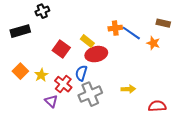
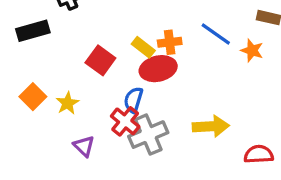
orange cross: (115, 28) -> (170, 42), moved
red cross: (63, 84) -> (125, 121), moved
yellow arrow: (128, 89) -> (211, 126), size x1.5

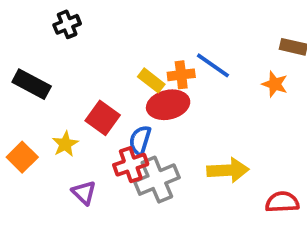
black rectangle: (33, 31) -> (32, 84), moved, turned 44
blue line: (216, 34) -> (213, 65), moved
red square: (100, 60) -> (103, 118), moved
orange square: (33, 97) -> (22, 157), moved
red cross: (125, 121) -> (131, 165), turned 32

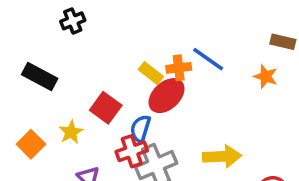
red ellipse: (168, 105) -> (166, 96), turned -30

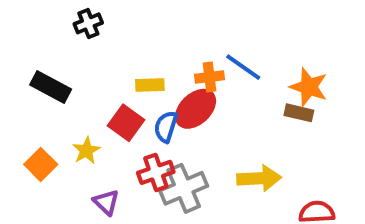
brown rectangle: (283, 42) -> (299, 113), moved
yellow rectangle: (151, 73) -> (150, 85), moved, turned -40
orange star: (266, 76) -> (309, 87), size x1.4
blue semicircle: (140, 129) -> (166, 127), moved

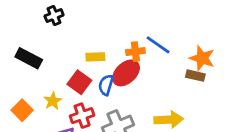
red cross: (156, 172) -> (82, 116), moved

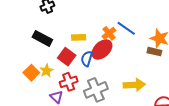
orange cross: (135, 52) -> (109, 33), turned -32
black rectangle: (29, 58) -> (42, 38), moved
orange square: (22, 110) -> (31, 73), moved

